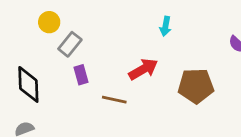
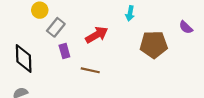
red arrow: (143, 69) -> (97, 35), moved
brown pentagon: (196, 86) -> (154, 45), moved

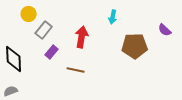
red arrow: (97, 35) -> (82, 37), turned -50
purple rectangle: (64, 51) -> (52, 52), turned 56

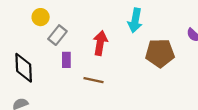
cyan arrow: (113, 17) -> (135, 20), size x1.5
purple rectangle: (52, 52) -> (66, 60), turned -40

